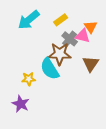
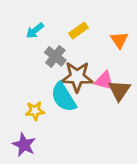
cyan arrow: (29, 20) -> (35, 31), size x0.6
pink triangle: (83, 36) -> (104, 81), moved
gray cross: (70, 39) -> (55, 56), moved

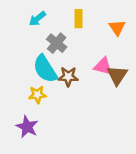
yellow rectangle: (78, 31) -> (79, 19), turned -54
brown star: (77, 77) -> (68, 77), moved, size x0.7
cyan semicircle: (63, 97) -> (45, 69), moved

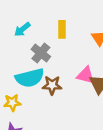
cyan semicircle: (45, 69) -> (30, 78), turned -72
yellow star: (37, 95) -> (12, 103), moved

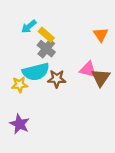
yellow rectangle: (62, 29) -> (46, 35), moved, turned -49
yellow star: (12, 103) -> (20, 85), moved

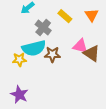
yellow rectangle: (46, 35) -> (65, 16), moved
brown triangle: (101, 78) -> (92, 53), turned -30

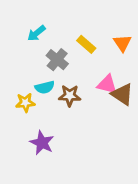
cyan semicircle: (34, 48) -> (45, 87), size x0.6
purple star: (19, 95) -> (42, 143), moved

